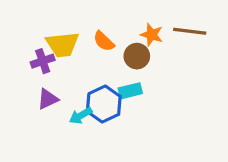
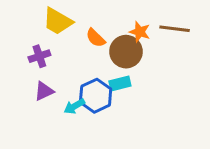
yellow trapezoid: (62, 45) -> (58, 21), moved, turned 36
brown circle: (137, 56) -> (126, 52), size x1.4

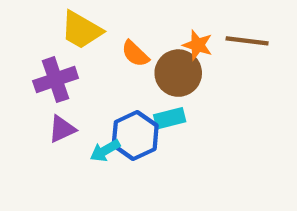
purple cross: (39, 56) -> (56, 80), size x1.4

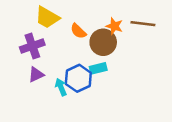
cyan arrow: (105, 151) -> (61, 87), turned 98

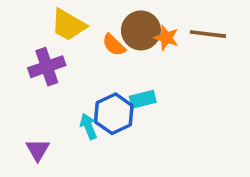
brown circle: (103, 42) -> (141, 30), moved
purple triangle: (36, 75) -> (38, 150), moved, turned -35

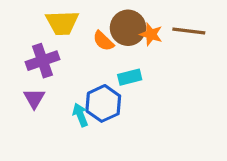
yellow trapezoid: (69, 25) -> (62, 23), turned -32
cyan rectangle: (143, 99) -> (130, 77), moved
purple triangle: (38, 150) -> (34, 98), moved

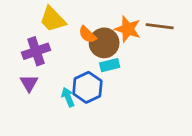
yellow trapezoid: (62, 23) -> (53, 19), turned 48
brown circle: (128, 28) -> (104, 43), moved
orange star: (151, 34) -> (128, 29), size x1.4

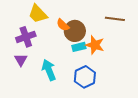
orange star: (128, 29) -> (95, 45), moved
blue hexagon: (87, 87) -> (85, 77), moved
cyan arrow: (68, 97) -> (49, 70), size x1.5

